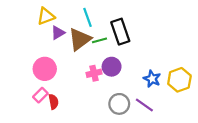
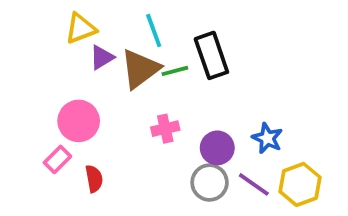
purple circle: (112, 67) -> (217, 148), moved
yellow hexagon: (179, 80) -> (300, 184), moved
pink rectangle: (40, 95) -> (57, 159), moved

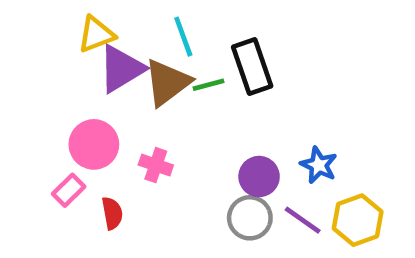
purple triangle: (102, 57) -> (121, 69), size x1.6
pink cross: (165, 129) -> (156, 165), moved, turned 32

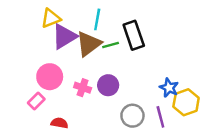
cyan line: (183, 37) -> (97, 19), turned 30
purple circle: (259, 177) -> (108, 85), moved
red semicircle: (112, 213) -> (59, 123), moved, turned -70
purple line: (303, 220) -> (160, 117), turned 40
yellow hexagon: (358, 220) -> (186, 102), moved

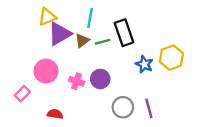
brown triangle: (89, 44) -> (82, 41), size x0.6
blue star: (169, 88) -> (144, 64), moved
pink rectangle: (36, 101) -> (22, 94), moved
yellow hexagon: (186, 102) -> (171, 58), moved

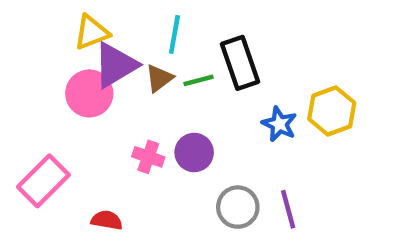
pink circle: (46, 71) -> (89, 93), moved
pink rectangle: (22, 94) -> (43, 181), size x1.6

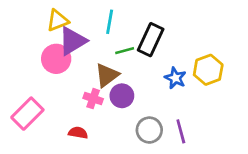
black rectangle: (240, 63) -> (151, 40), turned 44
brown triangle: (159, 78) -> (107, 75), moved, size x1.4
red semicircle: (107, 220) -> (78, 133), moved

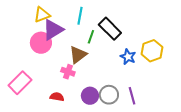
black rectangle: (151, 40) -> (110, 29), turned -70
green line: (125, 51) -> (91, 37), turned -56
purple circle: (122, 96) -> (90, 96), moved

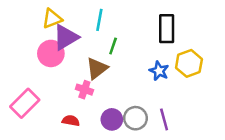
black rectangle: (110, 29) -> (167, 29), moved, turned 45

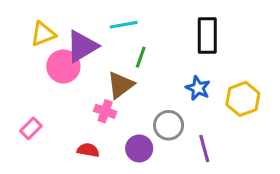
yellow triangle: (52, 19) -> (43, 34), moved
cyan line: (99, 20) -> (124, 25), turned 70
yellow hexagon: (189, 63) -> (243, 99), moved
pink rectangle: (25, 103) -> (31, 128), size x0.6
gray circle: (135, 118) -> (169, 125), moved

